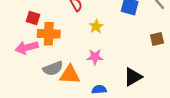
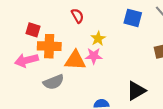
pink star: (95, 57) -> (94, 56), moved
orange triangle: (70, 75) -> (75, 60), moved

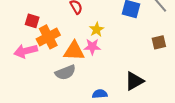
orange cross: (49, 46) -> (48, 37), turned -30
gray semicircle: (54, 82) -> (65, 72), moved

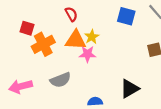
pink arrow: (26, 51) -> (21, 86), moved
orange triangle: (74, 51) -> (76, 40), moved

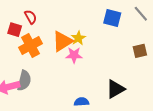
red semicircle: (71, 14) -> (31, 17), moved
orange triangle: (76, 40) -> (62, 41), turned -35
gray semicircle: (61, 80) -> (24, 81), moved, turned -54

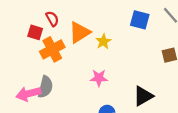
orange triangle: (62, 41) -> (80, 32), moved
pink star: (74, 55) -> (99, 78), moved

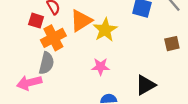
yellow star: (103, 41) -> (105, 30), size x1.5
gray semicircle: (45, 87) -> (46, 63), moved

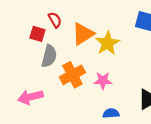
orange cross: (53, 38) -> (72, 75), moved
gray semicircle: (46, 63) -> (49, 56), moved

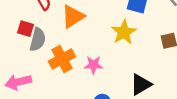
red square: (37, 34) -> (26, 29), moved
yellow star: (107, 43) -> (124, 32), moved

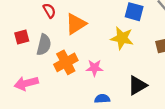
red square: (26, 29) -> (22, 37), moved, turned -32
yellow star: (124, 32) -> (122, 38), turned -30

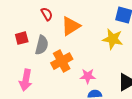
pink star: (94, 68) -> (88, 76), moved
pink arrow: (26, 83) -> (26, 80), turned -65

